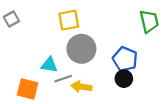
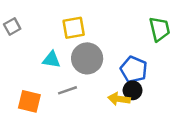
cyan triangle: (49, 65) -> (51, 60), moved
yellow arrow: (81, 87) -> (119, 99), moved

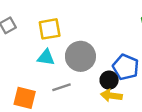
yellow square: (74, 28) -> (50, 29), moved
black circle: (133, 90) -> (109, 80), moved

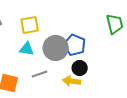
blue pentagon: (126, 67) -> (75, 45), moved
yellow arrow: (111, 96) -> (72, 81), moved

